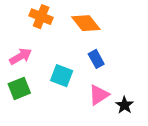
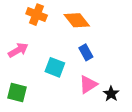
green square: (19, 88) -> (17, 93), moved, turned 36

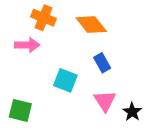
pink arrow: (18, 50) -> (27, 45), moved, turned 30
pink triangle: (88, 85) -> (105, 101), turned -30

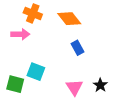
cyan square: (65, 80) -> (36, 72), moved
pink triangle: (105, 101) -> (74, 87), moved

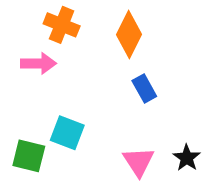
orange diamond: (69, 19) -> (129, 35), turned 65

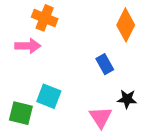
orange diamond: (129, 35) -> (126, 25), moved
black star: (187, 158) -> (127, 99), moved, turned -30

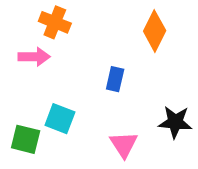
blue rectangle: (105, 64) -> (115, 79), moved, turned 42
black star: (127, 99) -> (175, 122), moved, size x1.4

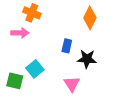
cyan square: (60, 119) -> (35, 69), turned 30
black star: (175, 122) -> (87, 59), moved

